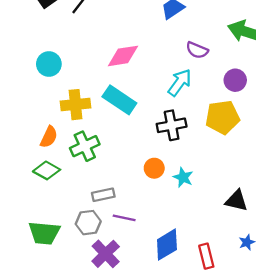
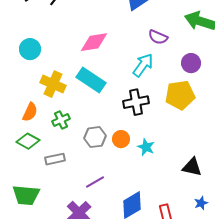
yellow cross: (76, 105) -> (53, 84), turned 30
green cross: (85, 146) -> (61, 120), size x0.7
gray rectangle: (103, 195) -> (55, 159), moved
purple line: (124, 218) -> (95, 182), turned -42
gray hexagon: (88, 223) -> (95, 137), moved

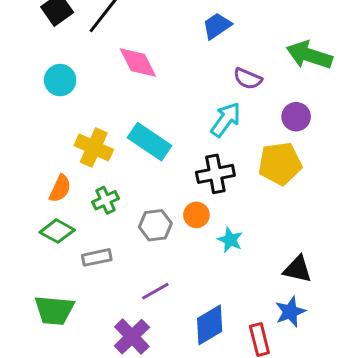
pink diamond: (94, 42) -> (138, 62), moved, turned 72
cyan circle: (30, 49) -> (60, 80), moved
orange circle: (121, 139) -> (196, 215), moved
blue star: (201, 203) -> (290, 312), moved, size x1.5

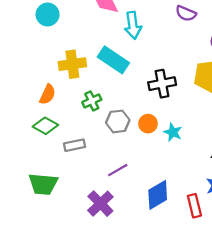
cyan arrow: (226, 120) -> (133, 25), moved, turned 136
yellow cross: (94, 147) -> (72, 64), turned -32
green cross: (106, 200) -> (92, 101), moved
orange circle: (196, 215) -> (148, 124), moved

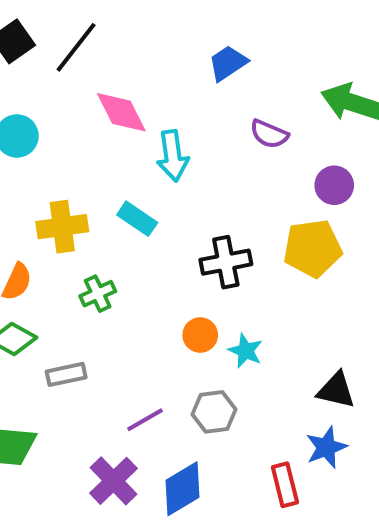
cyan rectangle: (113, 60) -> (137, 219), size x0.7
gray hexagon: (118, 121) -> (214, 412), moved
blue diamond: (158, 195) -> (182, 489), moved

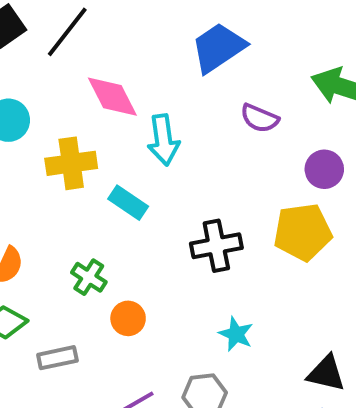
blue trapezoid: (228, 63) -> (218, 48), size x1.4
yellow cross: (62, 227) -> (71, 163), moved
green cross: (98, 294) -> (89, 277), turned -32
orange circle: (200, 335) -> (128, 318), moved

